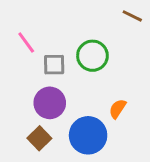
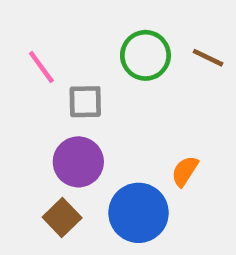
brown line: (132, 16) -> (208, 58), moved
green circle: (92, 56) -> (145, 55), moved

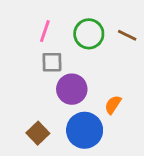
pink line: (41, 67) -> (45, 31), moved, turned 55
purple circle: (78, 162) -> (72, 89), moved

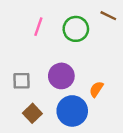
brown line: (127, 35) -> (108, 16), moved
gray square: (52, 62) -> (22, 81), moved

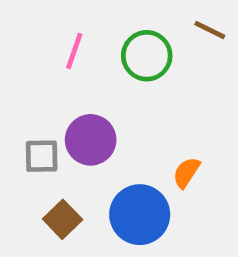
purple circle: (61, 76) -> (91, 140), moved

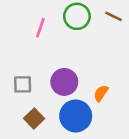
green circle: (147, 56) -> (77, 16), moved
purple circle: (91, 140) -> (64, 82), moved

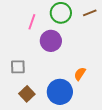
brown line: (114, 16) -> (90, 13), turned -48
purple circle: (64, 82) -> (51, 41), moved

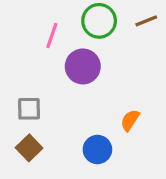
blue circle: (60, 92) -> (97, 150), size x0.7
brown square: (27, 94) -> (29, 148), moved

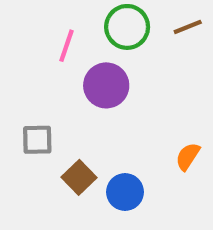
orange semicircle: (130, 120) -> (188, 156), moved
brown square: (29, 148) -> (79, 177), moved

